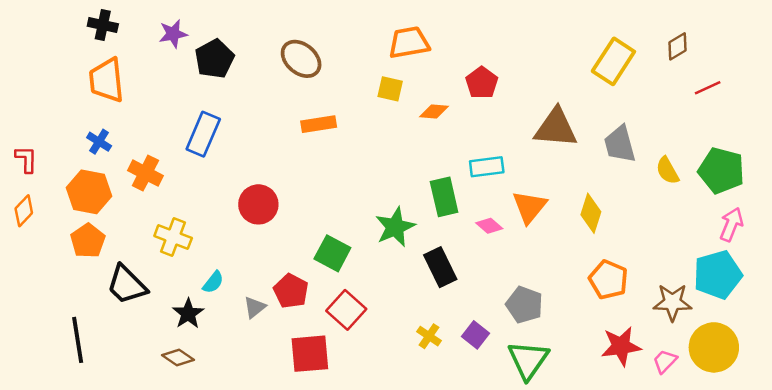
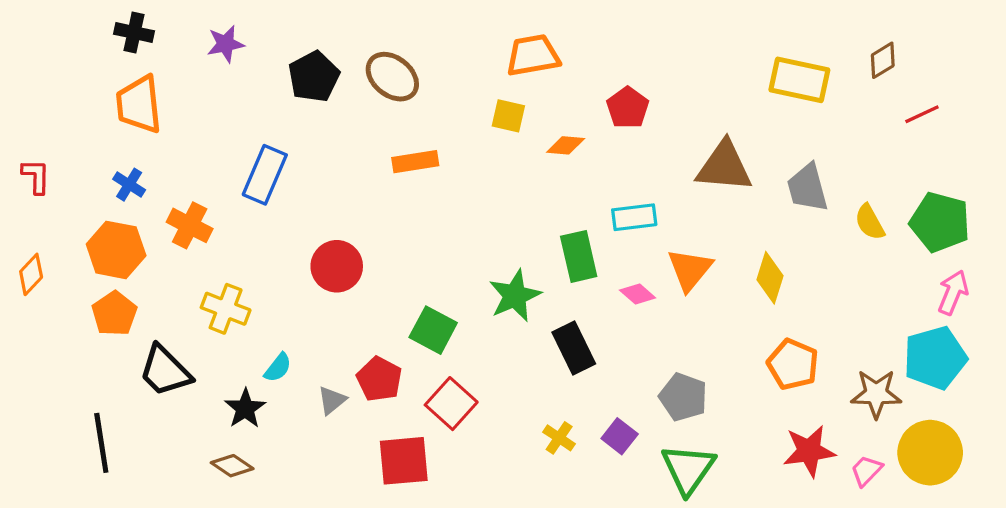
black pentagon: (214, 59) -> (314, 77), moved
yellow rectangle: (613, 61) -> (799, 80), turned 69
red L-shape: (26, 159) -> (36, 176), moved

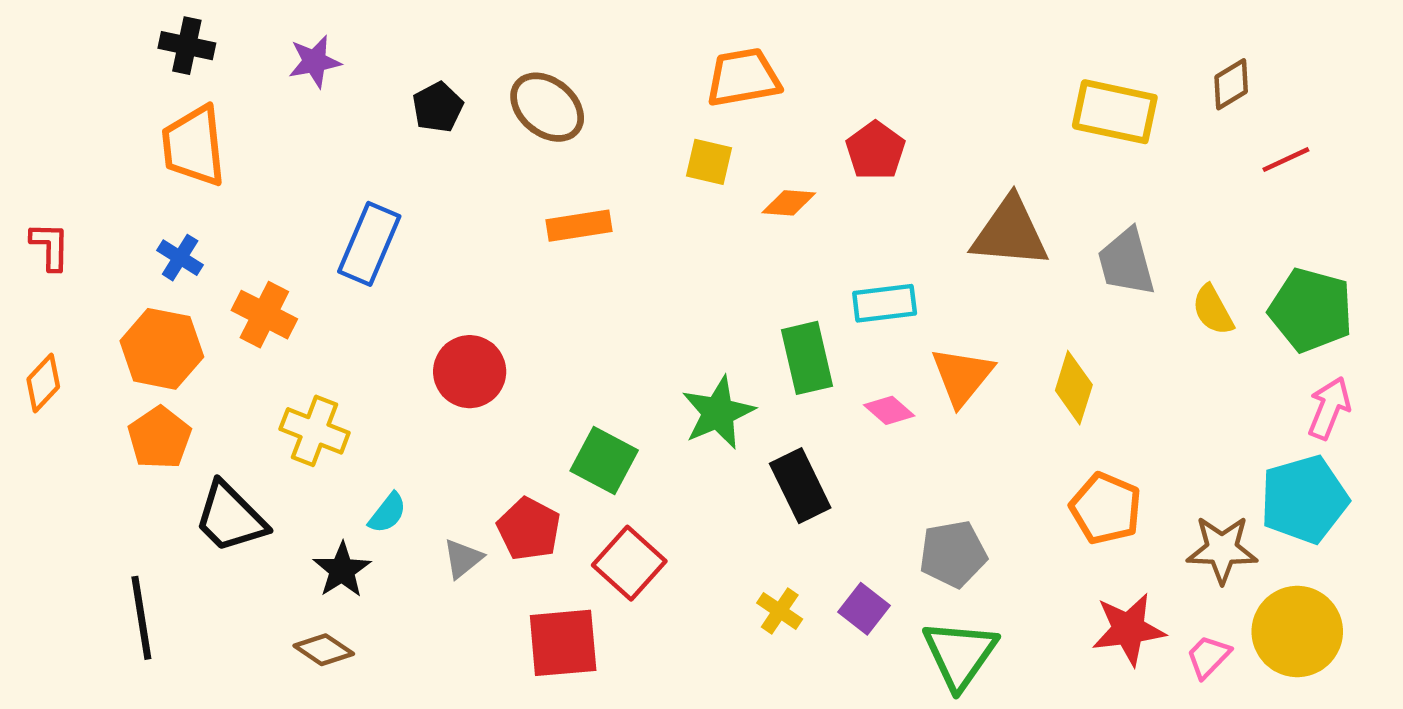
black pentagon: (314, 77) -> (438, 107), size x0.7
gray pentagon: (683, 397) -> (953, 554), turned -30

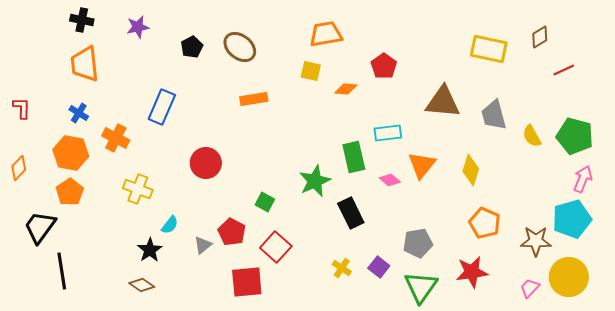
green square: (604, 461) -> (265, 202), size x0.7
black trapezoid: (230, 518) -> (40, 227), moved, turned 81
red star: (1129, 629) -> (472, 272), moved

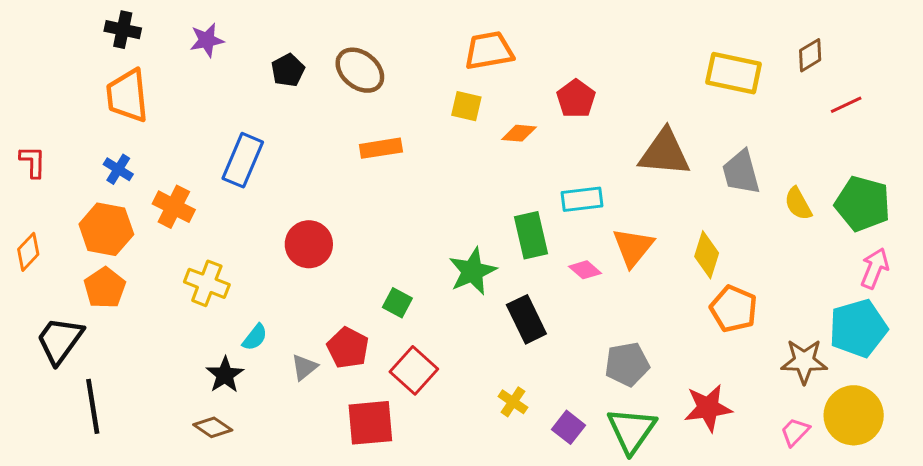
orange pentagon: (485, 223) -> (734, 309), moved
purple square: (379, 267) -> (568, 427), moved

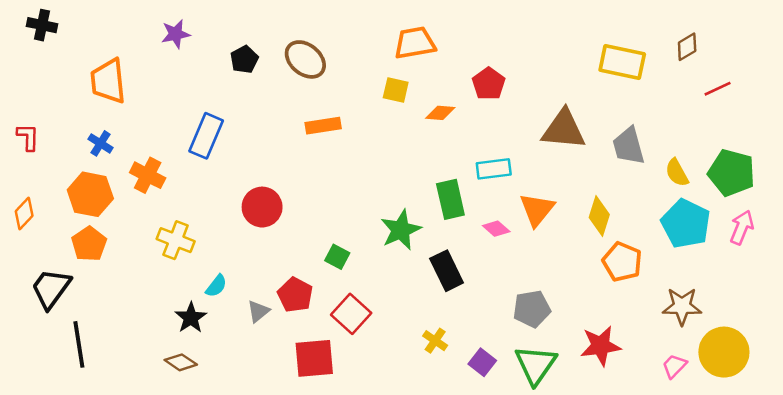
black cross: (123, 30) -> (42, 25), moved
cyan pentagon: (858, 328) -> (686, 224), moved, turned -30

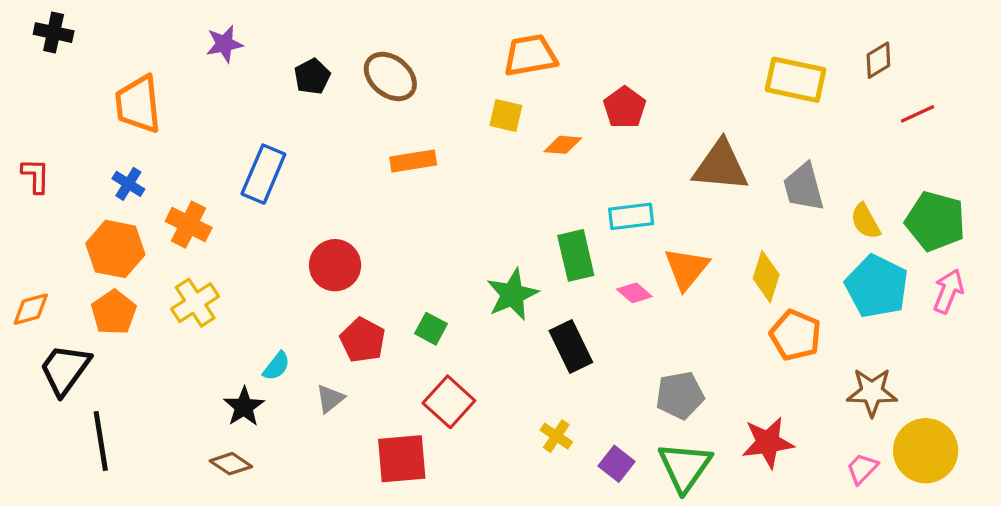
orange diamond: (24, 213) -> (31, 309), moved, turned 32
yellow cross: (176, 240) -> (195, 303), moved, turned 36
red pentagon: (295, 295) -> (363, 340), moved

